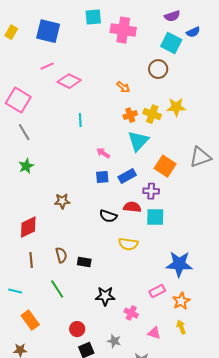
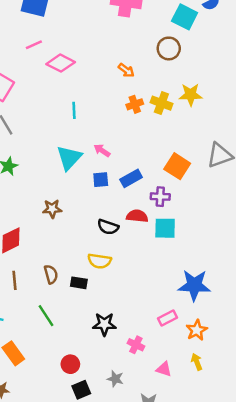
cyan triangle: (138, 141) -> (69, 158), moved
yellow semicircle: (128, 244) -> (100, 261), moved

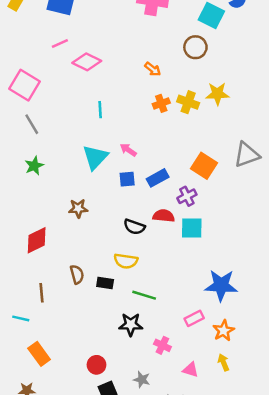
purple cross: (160, 197) -> (187, 196), turned -30
brown line: (14, 280) -> (42, 293), moved
green line: (46, 316) -> (144, 295), moved, turned -40

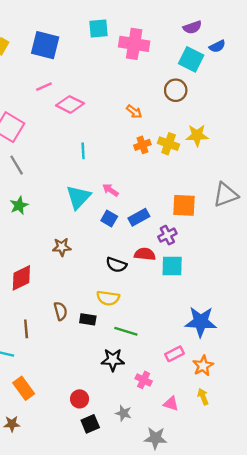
orange square: (204, 166) -> (184, 205), turned -30
blue square: (127, 179) -> (109, 218), turned 35

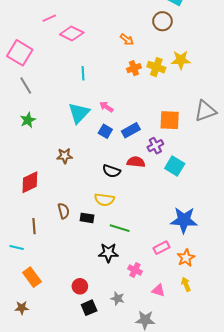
cyan square: (172, 266) -> (175, 166), moved, turned 30

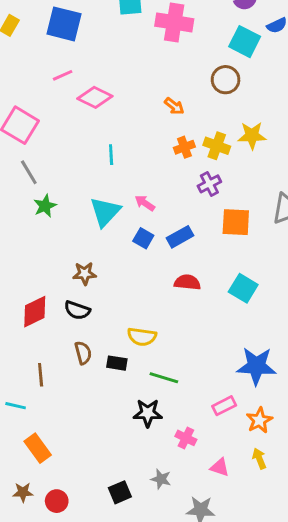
green star: (28, 120) -> (45, 206), moved
purple cross: (155, 146) -> (209, 184), moved
black semicircle: (111, 171) -> (77, 310), moved
red circle: (80, 286) -> (57, 501), moved

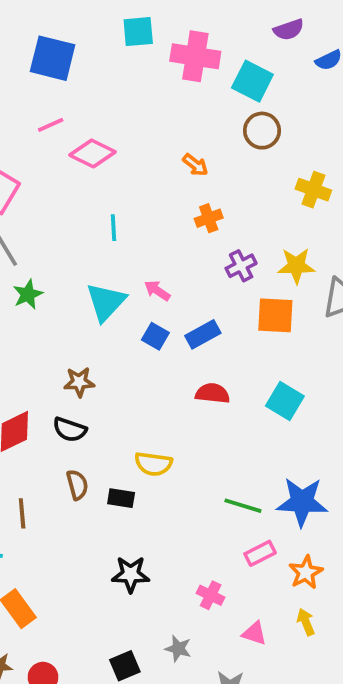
cyan square: (245, 42) -> (252, 81), moved
yellow star: (252, 135) -> (296, 266), moved
yellow cross: (217, 146) -> (313, 190), moved
green line: (164, 378) -> (243, 506), moved
black star: (148, 413) -> (131, 574), moved

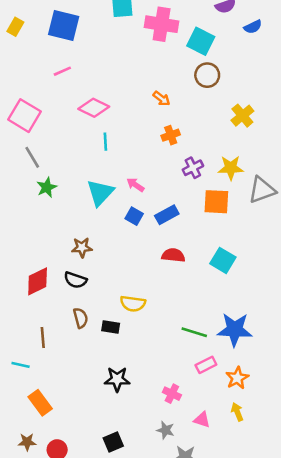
pink diamond: (93, 153) -> (94, 108), moved
yellow cross: (313, 190) -> (242, 116), turned 30
gray star: (178, 649) -> (165, 430), moved

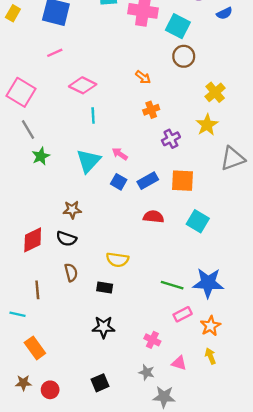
yellow star: (231, 168) -> (207, 125), moved, turned -30
orange square: (216, 202) -> (183, 181), moved
black rectangle: (111, 327) -> (105, 288), moved

